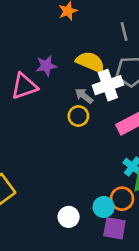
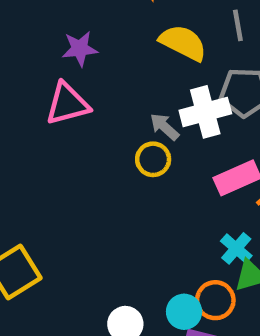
yellow semicircle: (90, 62) -> (183, 43), moved
purple star: (46, 66) -> (80, 49), moved

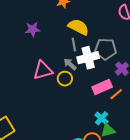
gray line: (238, 25) -> (74, 44), moved
pink triangle: (67, 104) -> (43, 70), moved

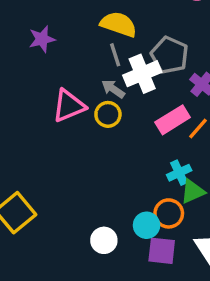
gray pentagon: (106, 49) -> (170, 55), turned 30
cyan cross: (102, 118) -> (179, 173), turned 32

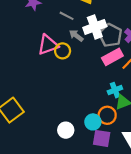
gray line: (115, 55) -> (67, 16), moved, turned -48
gray pentagon: (170, 55) -> (110, 35), moved
yellow circle: (108, 114) -> (63, 51), moved

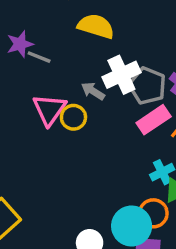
gray line: (67, 16) -> (39, 57), moved
pink triangle: (48, 45) -> (49, 110), turned -30
cyan circle: (93, 122) -> (132, 226), size x1.5

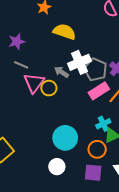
gray line: (39, 57) -> (21, 65), moved
cyan circle: (132, 226) -> (65, 138), moved

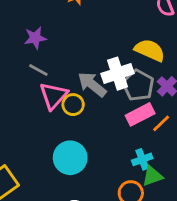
yellow semicircle: (64, 32) -> (150, 50), moved
gray arrow: (62, 72) -> (92, 84), size x1.5
cyan circle: (65, 138) -> (70, 158), moved

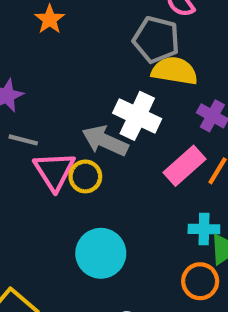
white cross: (117, 74) -> (137, 116), turned -32
gray pentagon: (138, 85) -> (156, 40), moved
cyan cross: (142, 159) -> (204, 229), turned 36

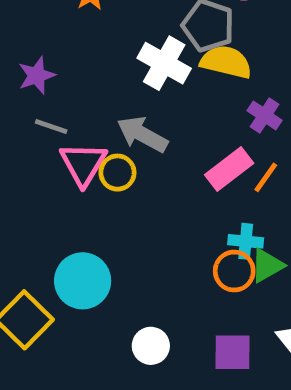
white cross: (137, 116) -> (164, 63), moved
cyan circle: (101, 253) -> (83, 281), moved
orange circle: (200, 281) -> (234, 271), moved

